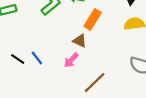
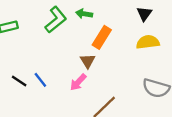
brown triangle: (80, 41) -> (88, 61), turned 32

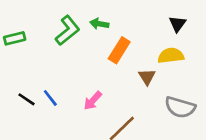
black triangle: (144, 14) -> (177, 24), moved
brown triangle: (88, 61) -> (147, 77), moved

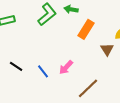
blue line: (50, 98) -> (43, 71), moved

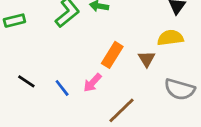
orange rectangle: (86, 29) -> (112, 55), moved

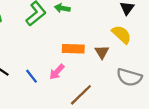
yellow semicircle: (170, 38) -> (122, 34), turned 50
orange rectangle: (112, 55) -> (73, 49), turned 60

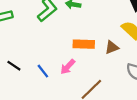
brown triangle: (102, 52) -> (112, 47), turned 40

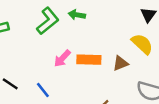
pink arrow: (68, 67) -> (62, 58), moved

